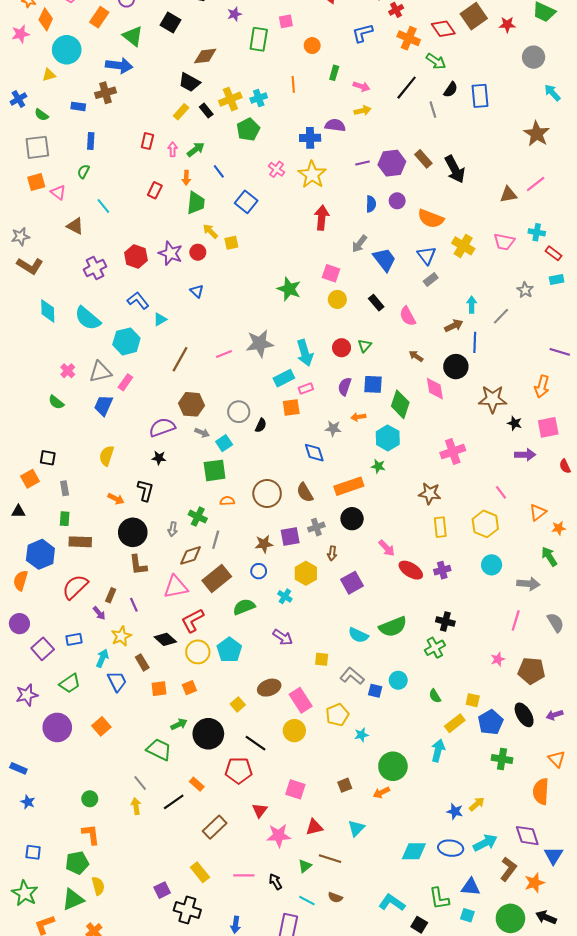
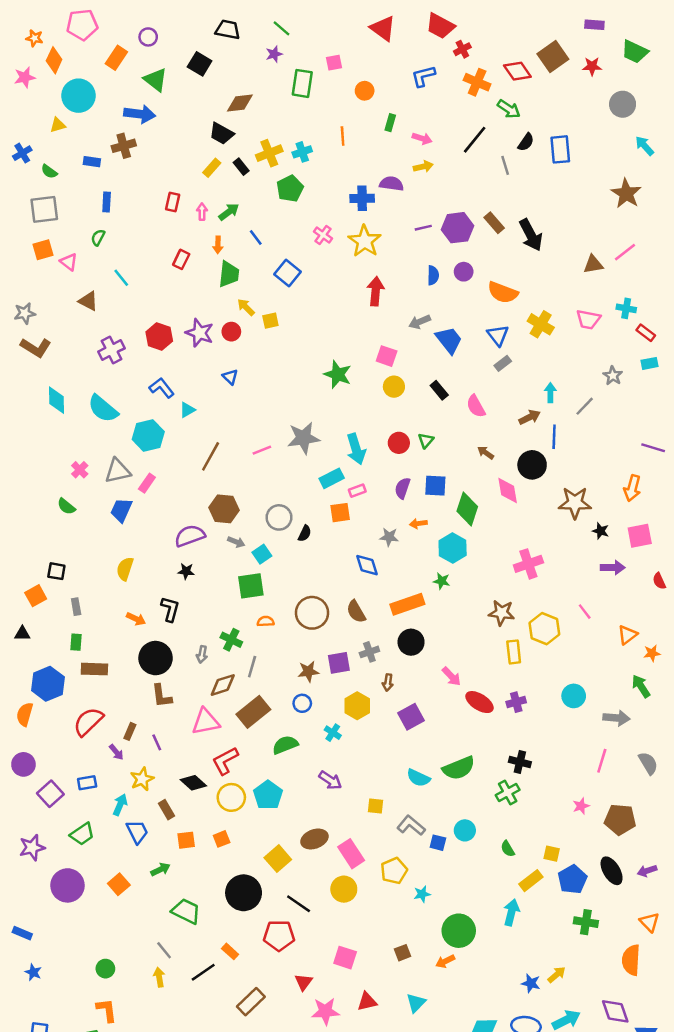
gray arrow: (359, 244) -> (420, 322), turned 30
yellow hexagon: (485, 524) -> (544, 629), moved
yellow square: (238, 704) -> (278, 859), size x1.5
green arrow: (179, 724) -> (160, 870), moved

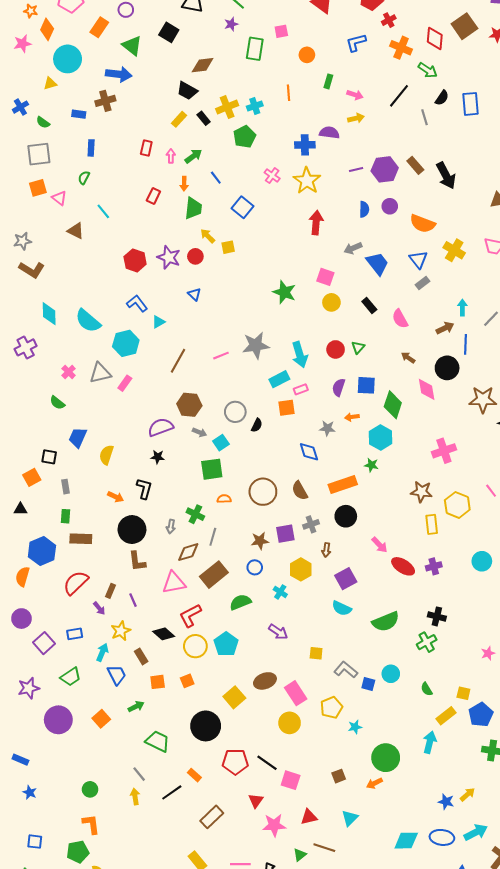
red diamond: (517, 71) -> (435, 38), turned 40
purple cross: (112, 350) -> (26, 347), moved
blue trapezoid: (121, 510) -> (78, 437), moved
cyan semicircle: (418, 778) -> (342, 608), moved
black line: (299, 904) -> (267, 763), moved

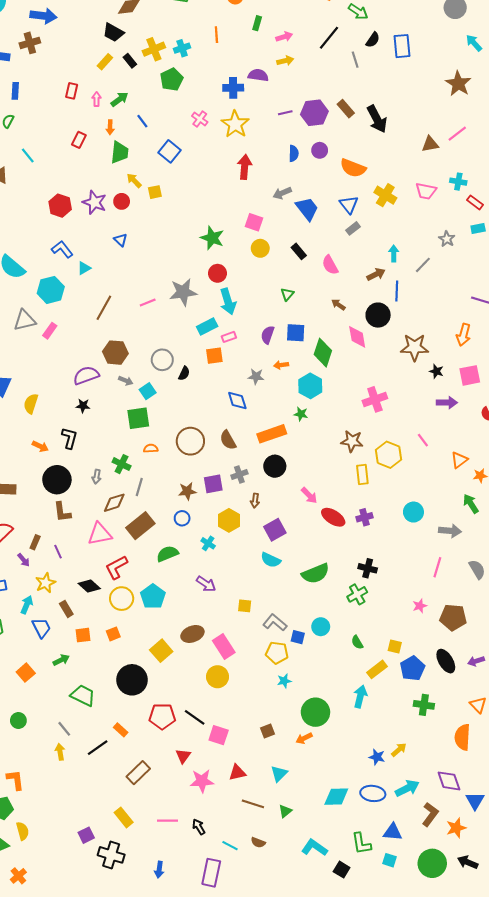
pink arrow: (355, 95) -> (284, 37), turned -35
red circle: (336, 349) -> (217, 273), moved
yellow pentagon: (331, 708) -> (277, 653), moved, turned 30
green circle: (90, 789) -> (18, 721), moved
green triangle: (300, 855) -> (285, 811), moved

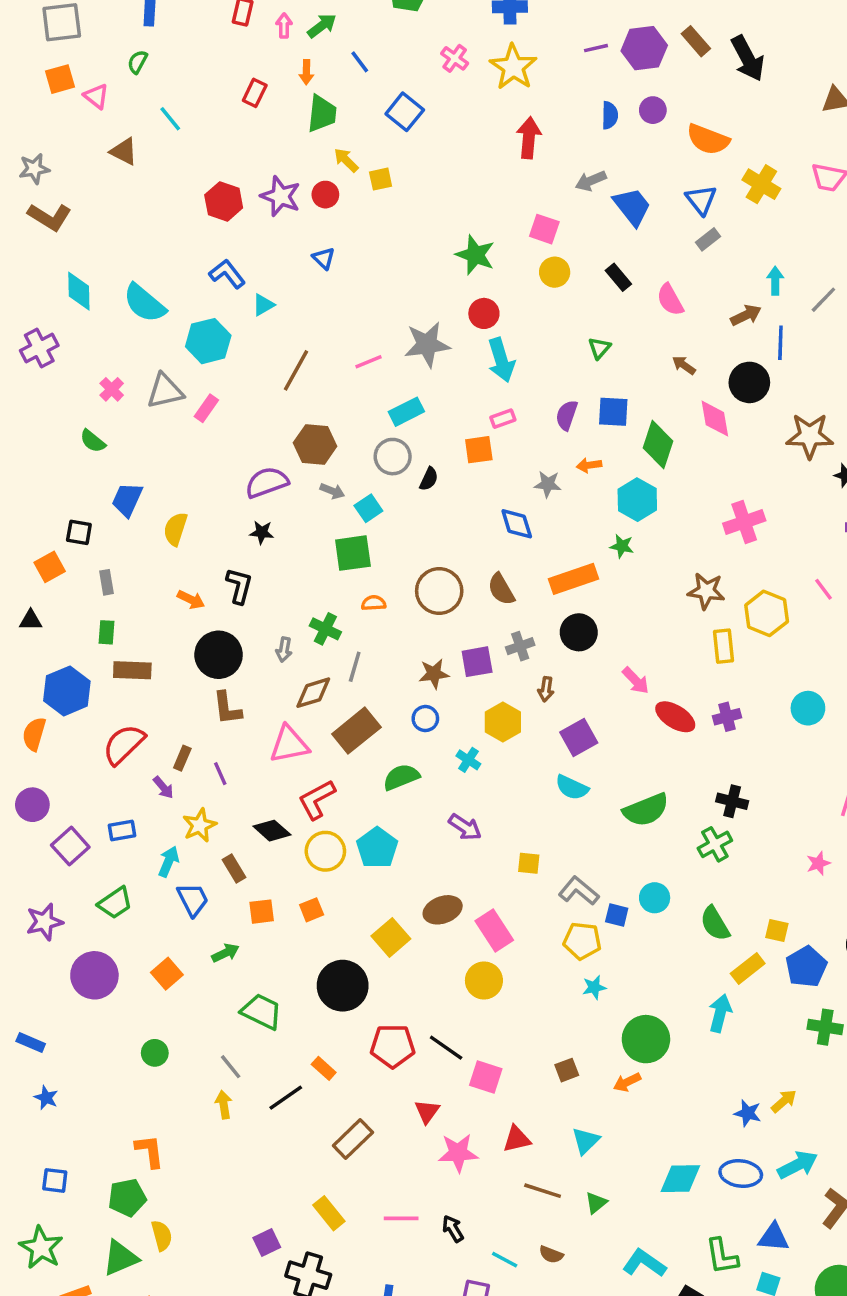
cyan rectangle: (207, 326) -> (406, 412), moved
green semicircle: (357, 642) -> (715, 924), size x1.5

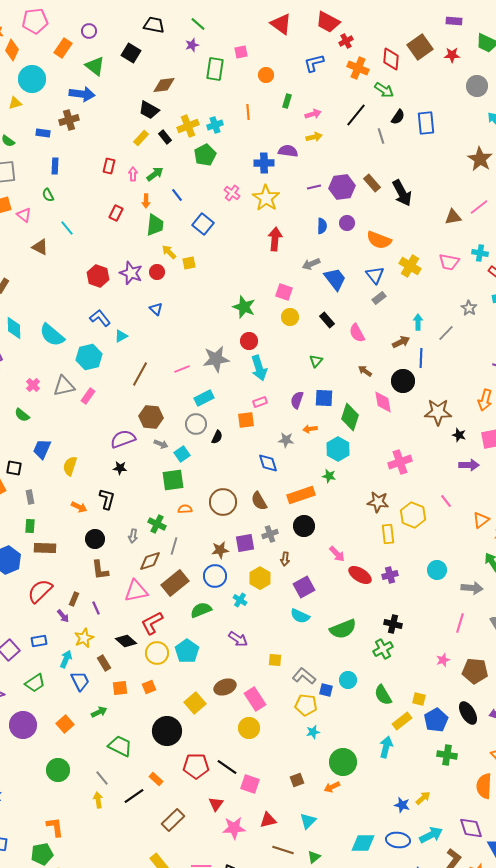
green semicircle: (138, 62) -> (48, 195), turned -56
black circle: (219, 655) -> (95, 539), size x0.7
blue circle: (425, 719) -> (215, 576), size x1.5
green circle: (155, 1053) -> (58, 770), size x1.5

